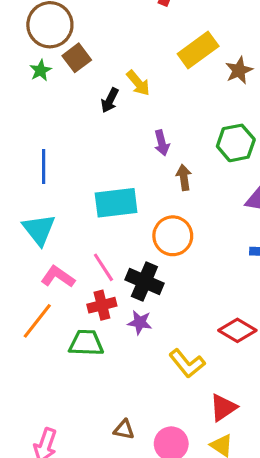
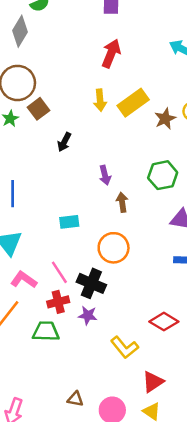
yellow arrow: (138, 83) -> (100, 100), moved, turned 35
cyan rectangle: (116, 203) -> (69, 222), size x0.6

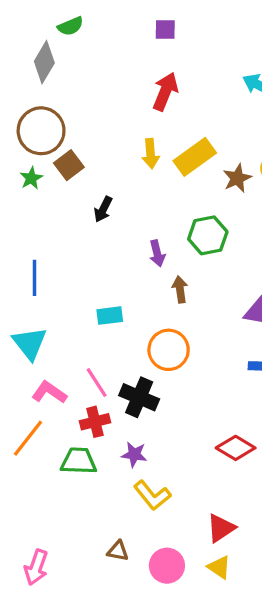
green hexagon: (163, 175) -> (208, 235), moved
purple star: (88, 315) -> (134, 454), moved
yellow L-shape: (125, 347) -> (152, 495), moved

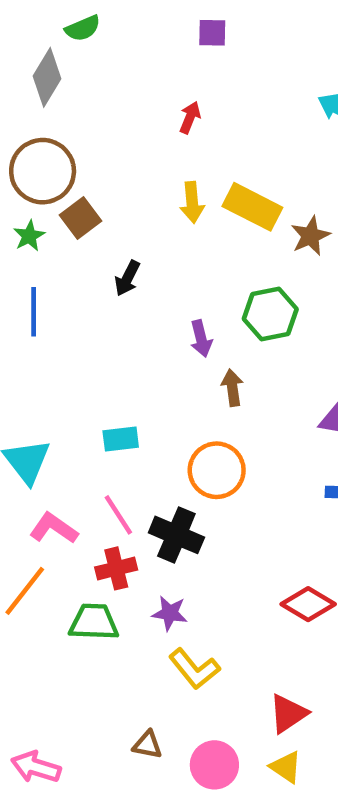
red arrow: (165, 92) -> (190, 118), moved, size x0.6
yellow rectangle: (195, 157) -> (252, 207), turned 63
blue line: (35, 278) -> (34, 312), moved
cyan rectangle: (110, 316) -> (121, 439), moved
pink arrow: (36, 567) -> (36, 767), turned 88

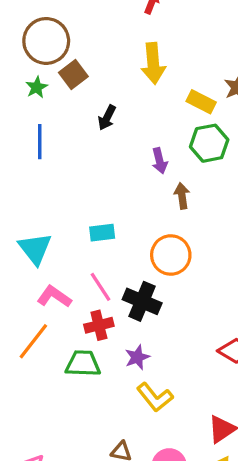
yellow arrow: (192, 202) -> (153, 63), size x1.4
yellow rectangle: (252, 207) -> (201, 102), moved, size x0.7
purple star: (170, 613) -> (137, 357), turned -30

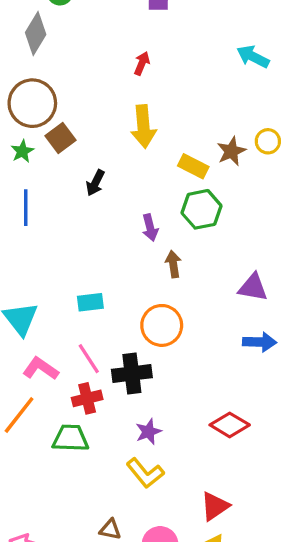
black cross: (142, 301) -> (132, 374), turned -30
purple star: (137, 357) -> (148, 432), moved

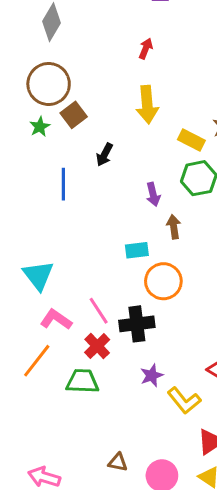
blue line: (26, 208) -> (63, 184), moved
cyan rectangle: (90, 302) -> (137, 250), moved
red cross: (87, 398) -> (97, 346), turned -30
yellow L-shape: (145, 473) -> (184, 400), moved

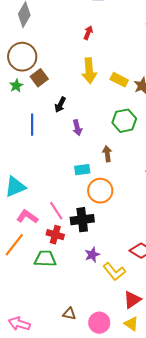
yellow rectangle: (191, 140) -> (119, 80), moved
purple arrow: (153, 194) -> (77, 128), moved
cyan triangle: (38, 275) -> (15, 187), turned 45
red cross: (97, 346) -> (55, 235), turned -30

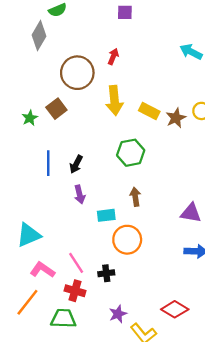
brown circle: (22, 57) -> (77, 73), moved
black arrow: (60, 105) -> (76, 164), moved
green hexagon: (124, 121) -> (131, 153), moved
purple arrow: (77, 128) -> (80, 194), moved
black cross: (82, 220) -> (106, 273), size x0.6

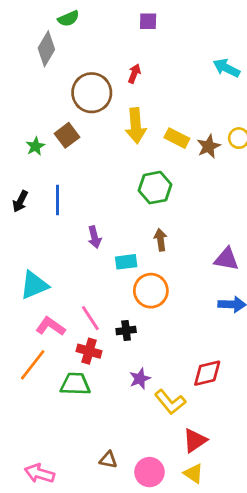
black arrow: (76, 164) -> (20, 201), moved
red diamond: (175, 309) -> (207, 373), turned -44

